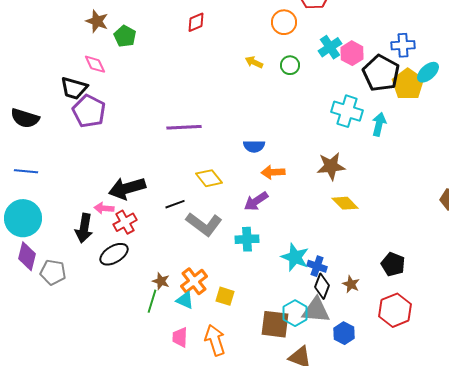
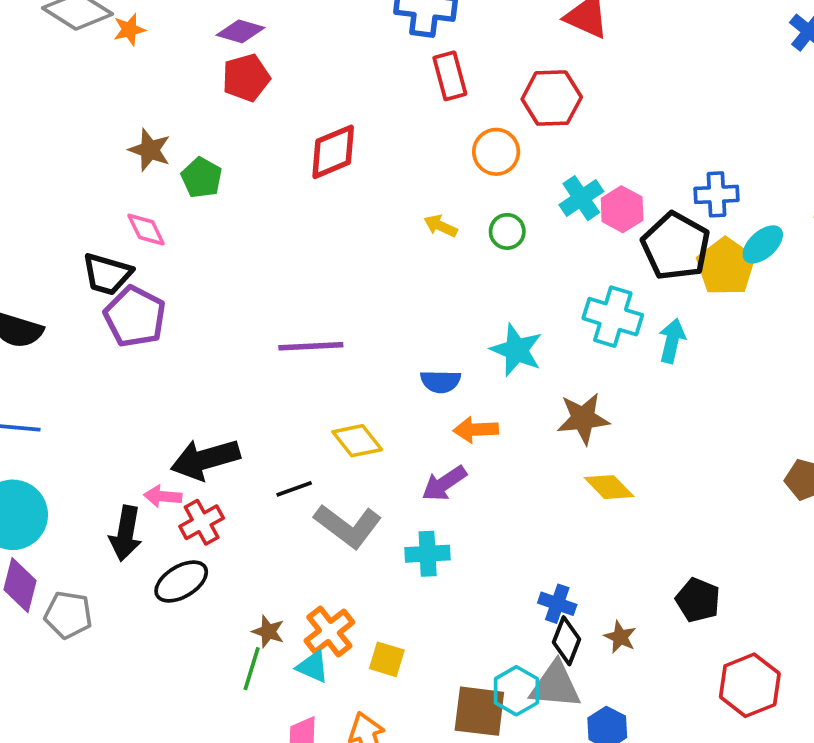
red diamond: (196, 22) -> (333, 152), size x1.5
cyan star: (295, 257) -> (516, 350), moved
red hexagon: (395, 310) -> (750, 685), moved

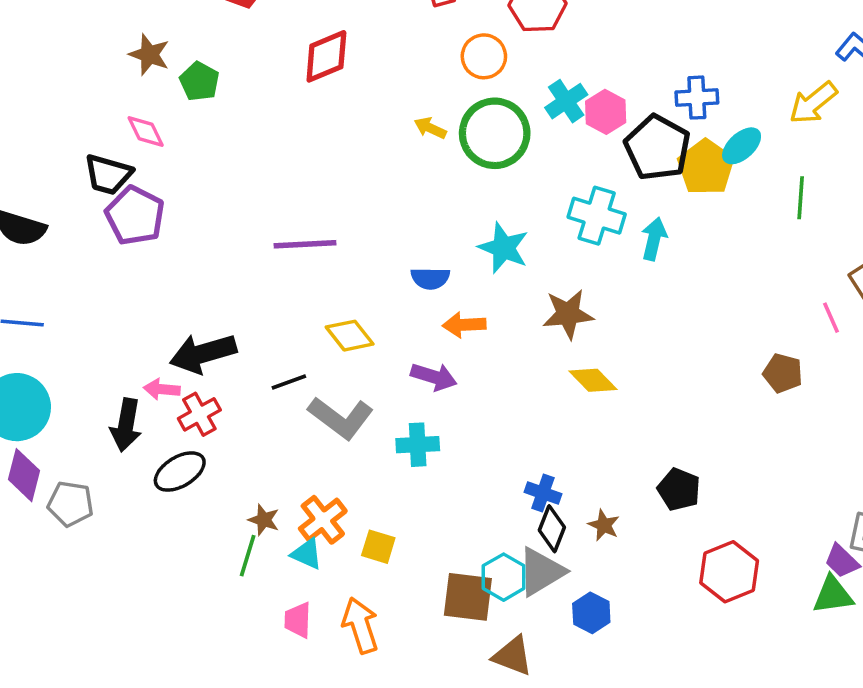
green circle: (507, 231) -> (495, 133), size x2.0
purple arrow: (444, 483) -> (434, 377), turned -129
gray triangle: (555, 685) -> (541, 572), turned -36

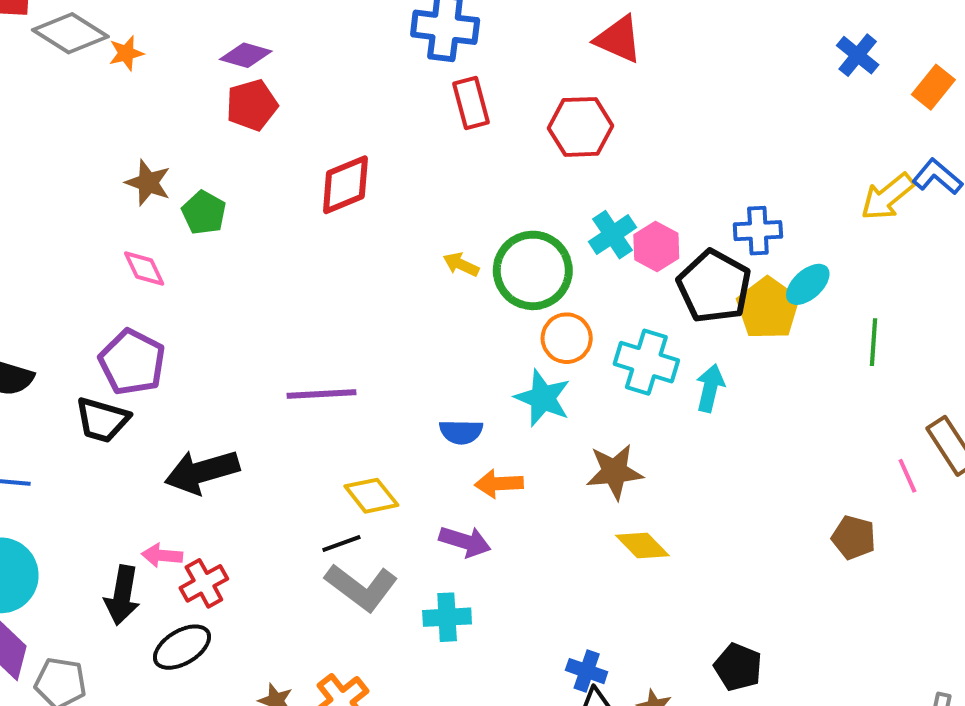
orange circle: (484, 56) -> (567, 338), moved
yellow arrow: (813, 103) -> (888, 197), moved
black trapezoid: (108, 174) -> (102, 420), moved
black arrow: (203, 353) -> (202, 472), moved
black line: (289, 382) -> (341, 543), moved

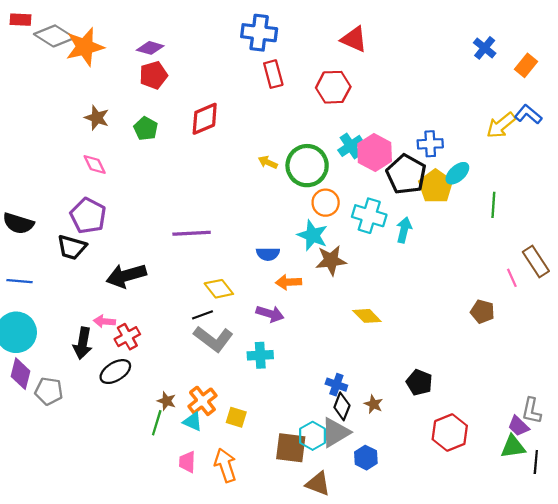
orange star: (126, 53) -> (85, 47), size x2.0
green pentagon: (204, 213) -> (146, 129), moved
pink hexagon: (656, 247) -> (375, 153), size x1.4
brown star: (614, 472) -> (331, 260), moved

